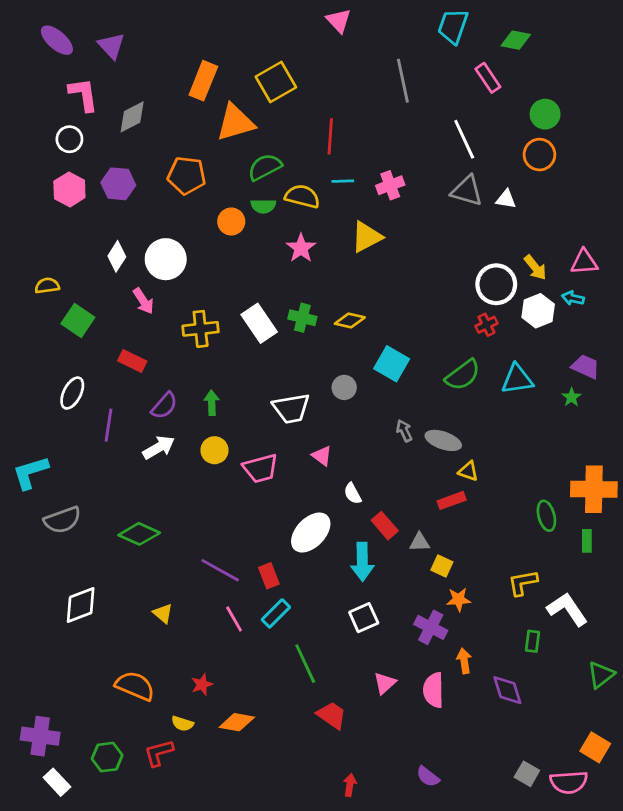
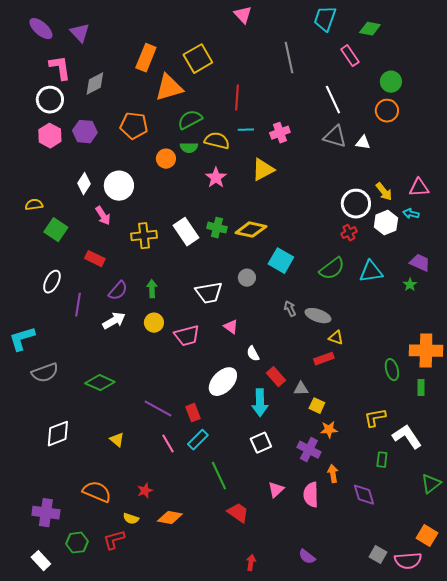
white circle: (69, 139) -> (50, 100), size x1.4
yellow diamond: (350, 321) -> (251, 230), size x1.4
purple cross: (40, 736) -> (46, 513), moved

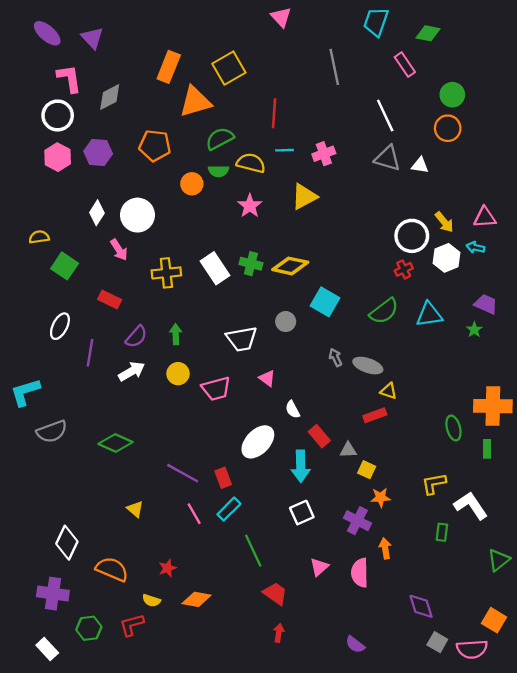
white diamond: (58, 434) -> (67, 543), moved, turned -44
purple diamond: (364, 495) -> (421, 606), moved
red arrow: (251, 563) -> (279, 633), moved

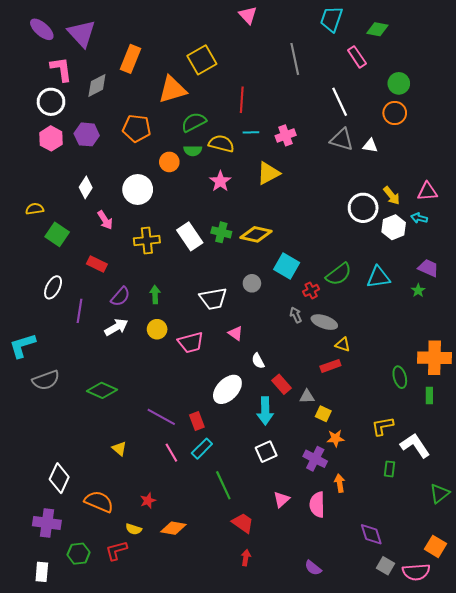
purple triangle: (92, 38) -> (82, 33), size x1.4
orange rectangle: (169, 67) -> (131, 59), moved
white circle: (137, 215) -> (138, 189), moved
red cross: (404, 269) -> (311, 290), moved
white rectangle: (47, 649) -> (42, 572), turned 48

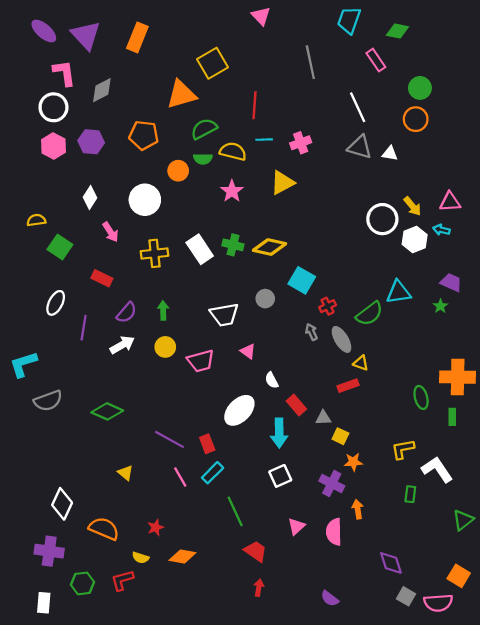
orange rectangle: (131, 59) -> (137, 37), moved
green semicircle: (339, 274) -> (369, 314), moved
gray ellipse: (324, 322) -> (342, 339), turned 40

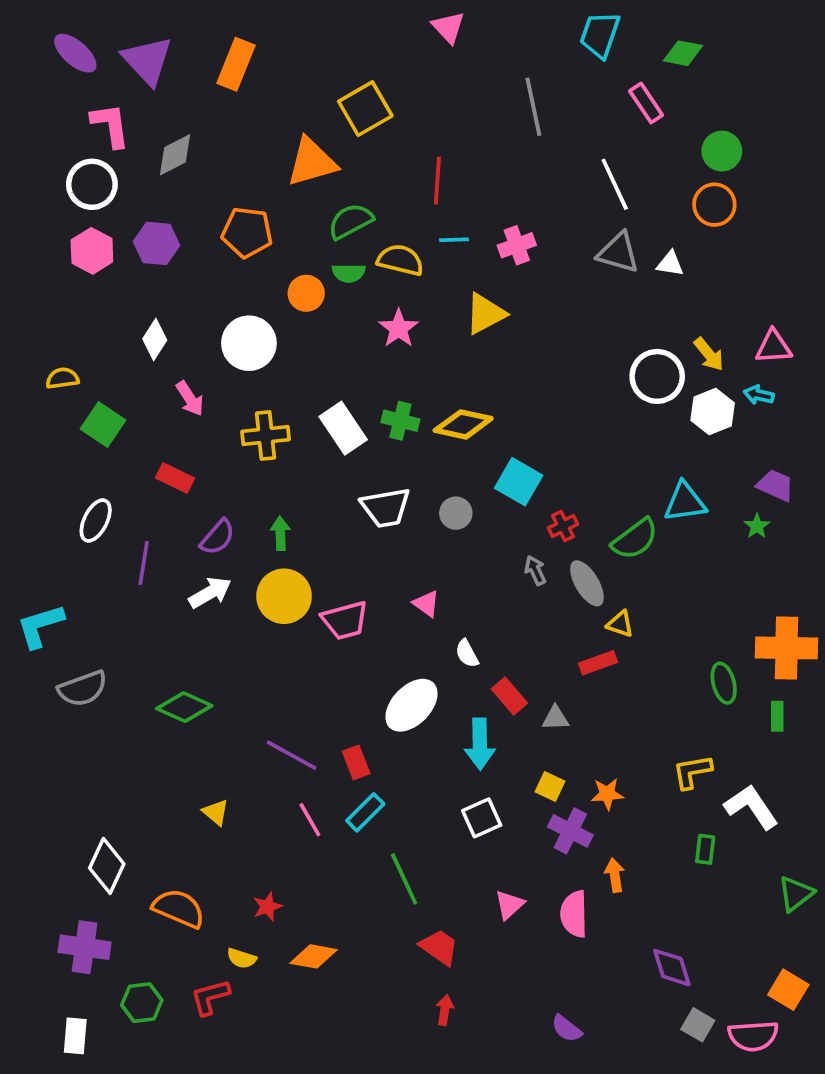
white trapezoid: (224, 315) -> (386, 508), moved
yellow circle: (165, 347) -> (284, 596), size x1.5
yellow square: (340, 436) -> (550, 787), moved

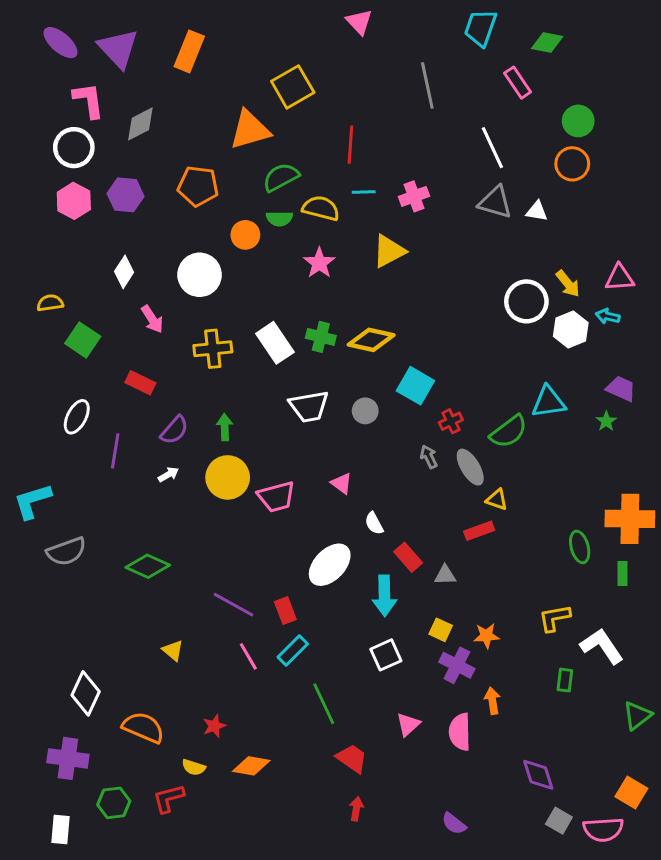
white arrow: (210, 593) -> (168, 474), size x0.6

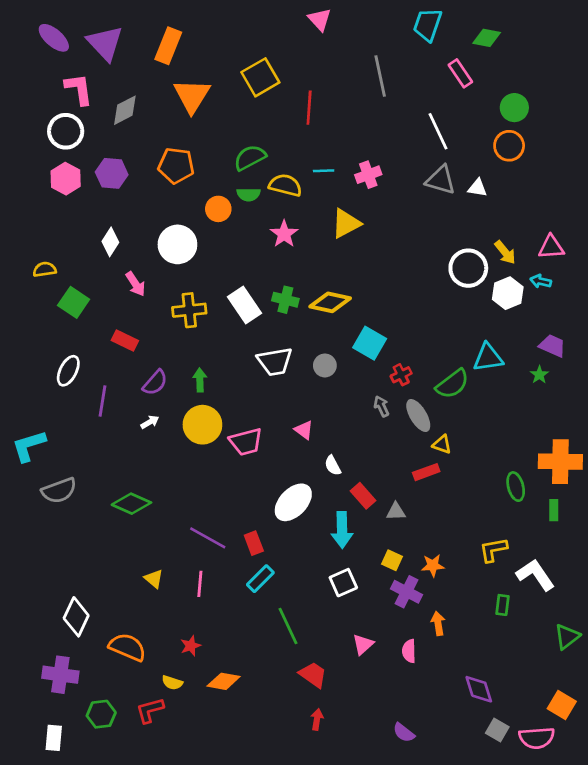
orange triangle: (250, 130) -> (192, 96), moved, turned -42
red line: (350, 145) -> (309, 108), moved
pink line: (248, 656) -> (200, 584), moved, turned 35
pink semicircle: (460, 732) -> (409, 651), size x0.7

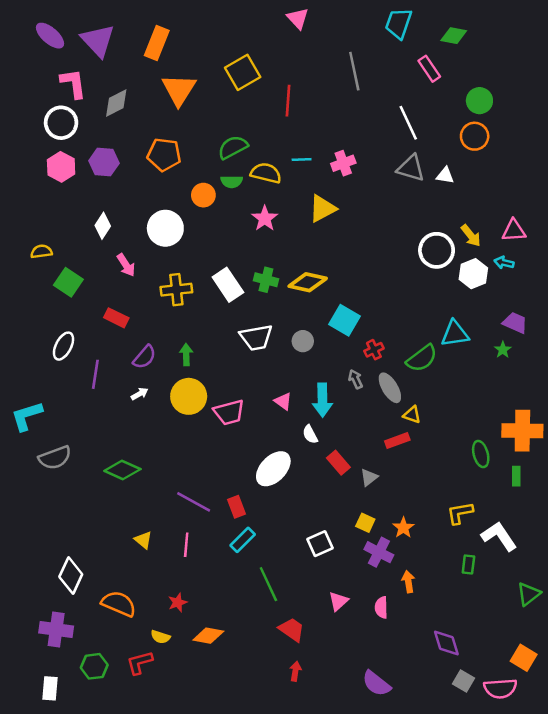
gray triangle: (396, 512) -> (369, 477), turned -36
cyan arrow: (342, 530) -> (322, 400), moved
orange star: (433, 565) -> (403, 528), turned -30
purple semicircle: (404, 733) -> (376, 683), size x1.4

